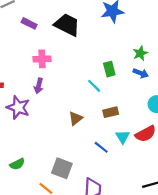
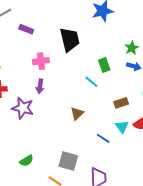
black trapezoid: (67, 25) -> (70, 40), moved, turned 55
brown rectangle: (111, 112) -> (121, 103), moved

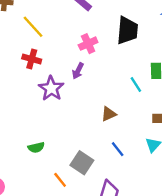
pink cross: (41, 61) -> (88, 44), turned -35
blue line: (103, 138) -> (118, 149), moved

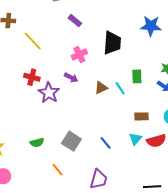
red cross: (32, 59) -> (32, 77), moved
purple arrow: (78, 71) -> (71, 78), turned -88
brown triangle: (109, 114) -> (101, 88), moved
gray square: (82, 163) -> (71, 141), moved

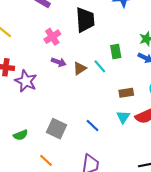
purple arrow: (71, 78) -> (59, 62), moved

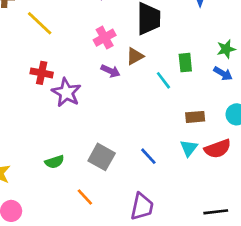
brown triangle: (80, 68) -> (135, 56), moved

